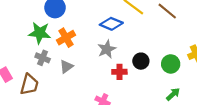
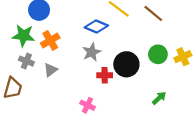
black circle: (141, 61) -> (126, 64), size x1.5
green circle: (171, 64) -> (158, 54), moved

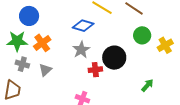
green circle: (158, 54) -> (142, 35), moved

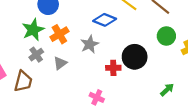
green star: (17, 41) -> (33, 30), turned -30
gray star: (81, 50) -> (90, 44), moved
gray cross: (22, 64) -> (36, 55), turned 32

